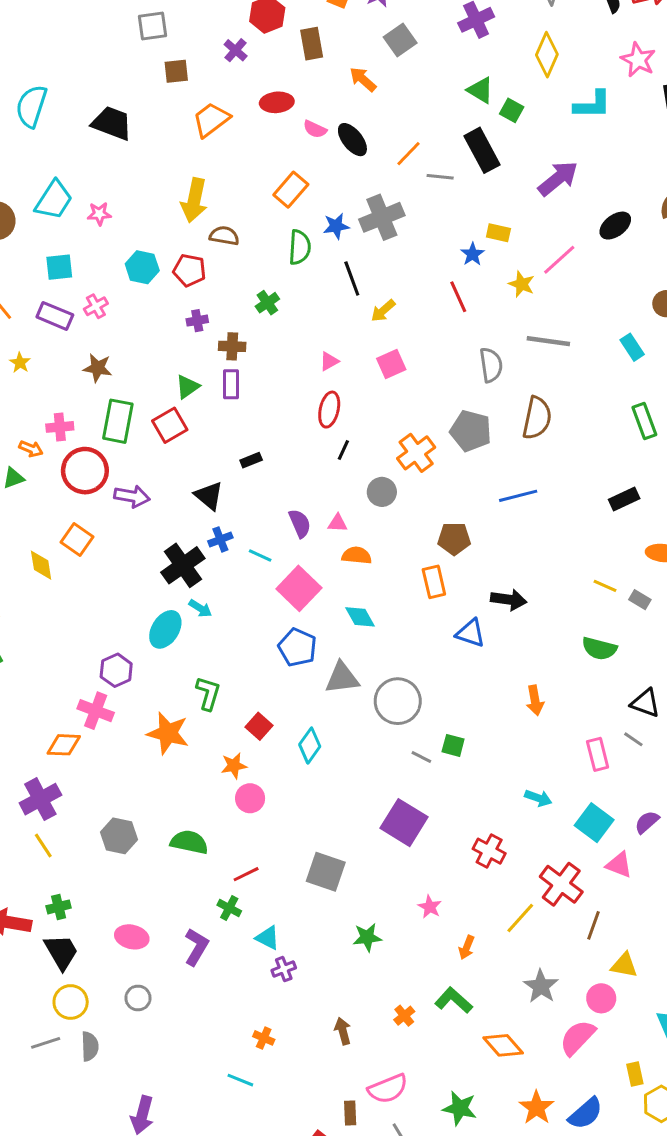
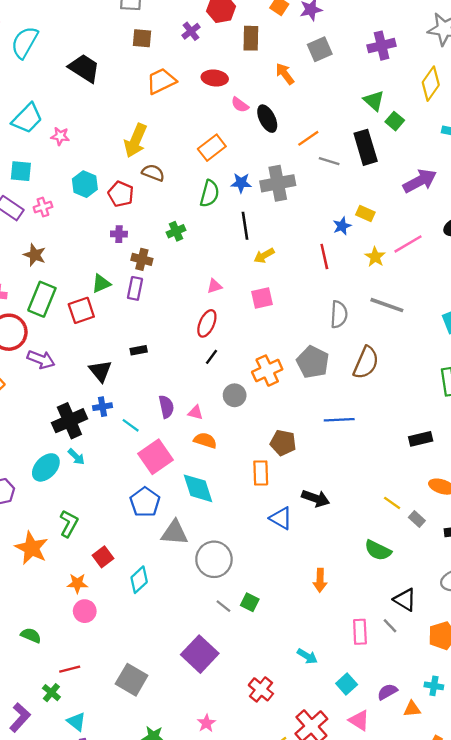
cyan diamond: (360, 617) -> (198, 488), size x1.4
cyan square: (594, 823) -> (347, 684), size x0.7
green semicircle: (189, 842) -> (31, 635), size x0.7

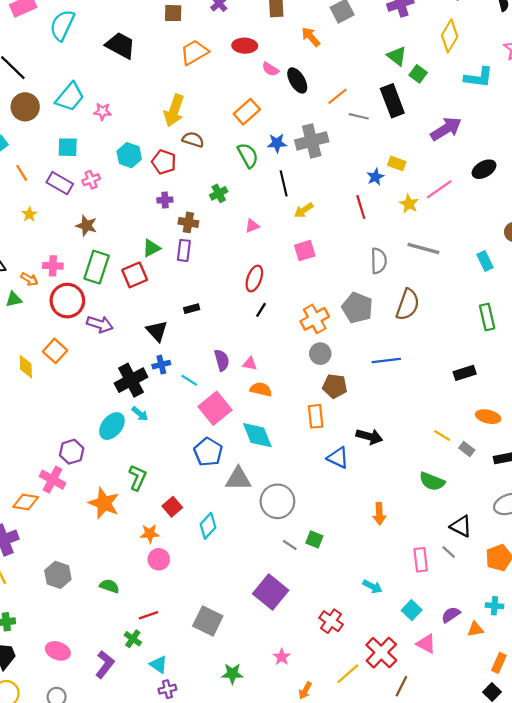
green semicircle: (210, 194) -> (248, 155), turned -40
pink triangle: (214, 286) -> (252, 226), moved
gray circle: (235, 395) -> (320, 354), moved

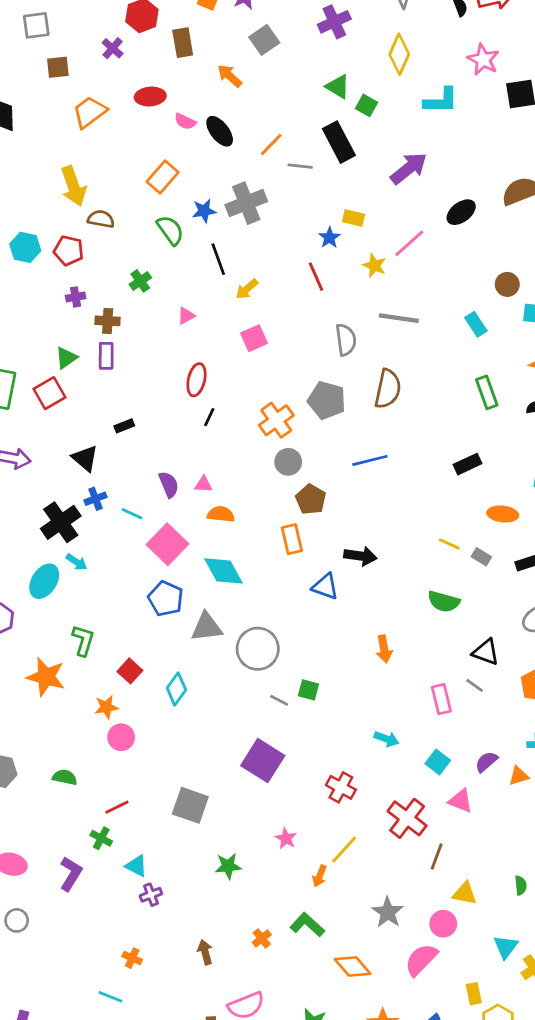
yellow arrow: (174, 110) -> (73, 186), turned -32
brown pentagon: (335, 386) -> (311, 499), turned 30
yellow line: (348, 674) -> (344, 849), moved

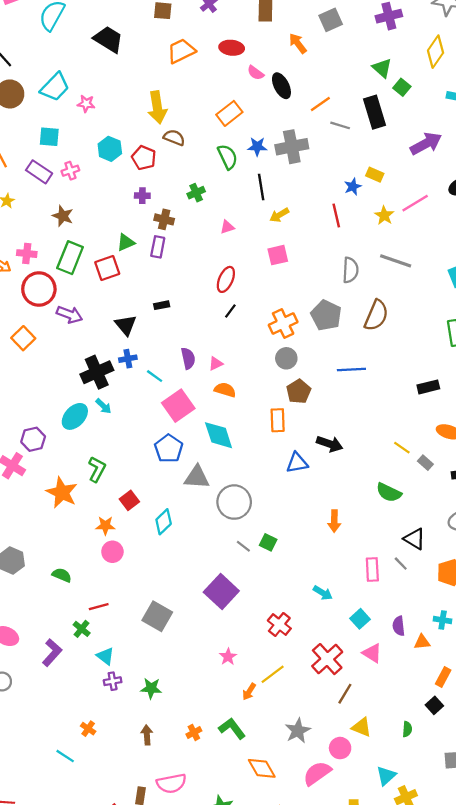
pink triangle: (203, 484) -> (216, 364), turned -40
blue triangle: (325, 587) -> (297, 463), turned -40
purple semicircle: (486, 762) -> (399, 626), turned -66
green star: (228, 866) -> (151, 688), moved

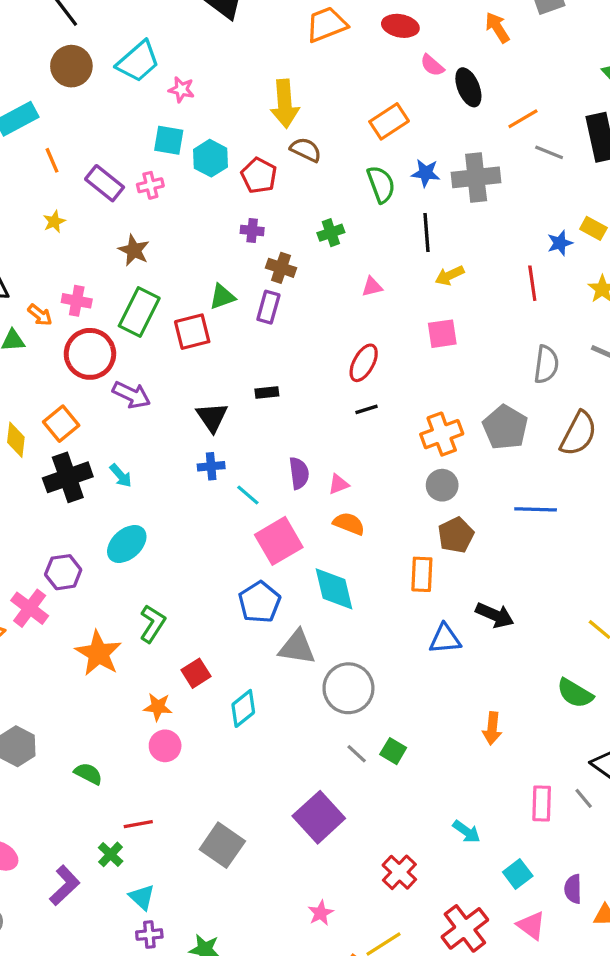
cyan square: (49, 137) -> (169, 140), moved
black line: (230, 311) -> (366, 409), turned 32
black cross: (97, 372) -> (68, 477), moved
cyan arrow: (103, 406) -> (121, 476), moved

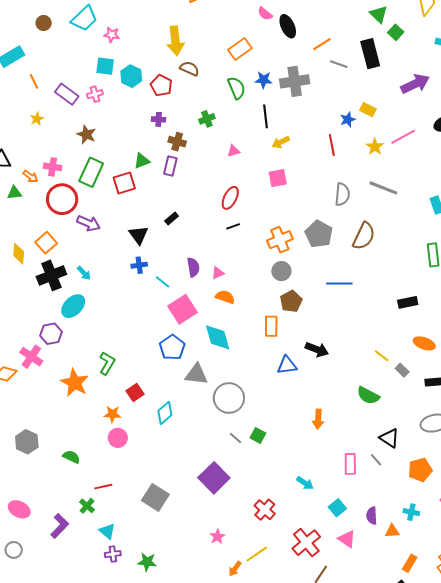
brown circle: (71, 66) -> (44, 23), size x0.6
black rectangle: (267, 392) -> (172, 218), turned -32
cyan ellipse: (127, 544) -> (73, 306), moved

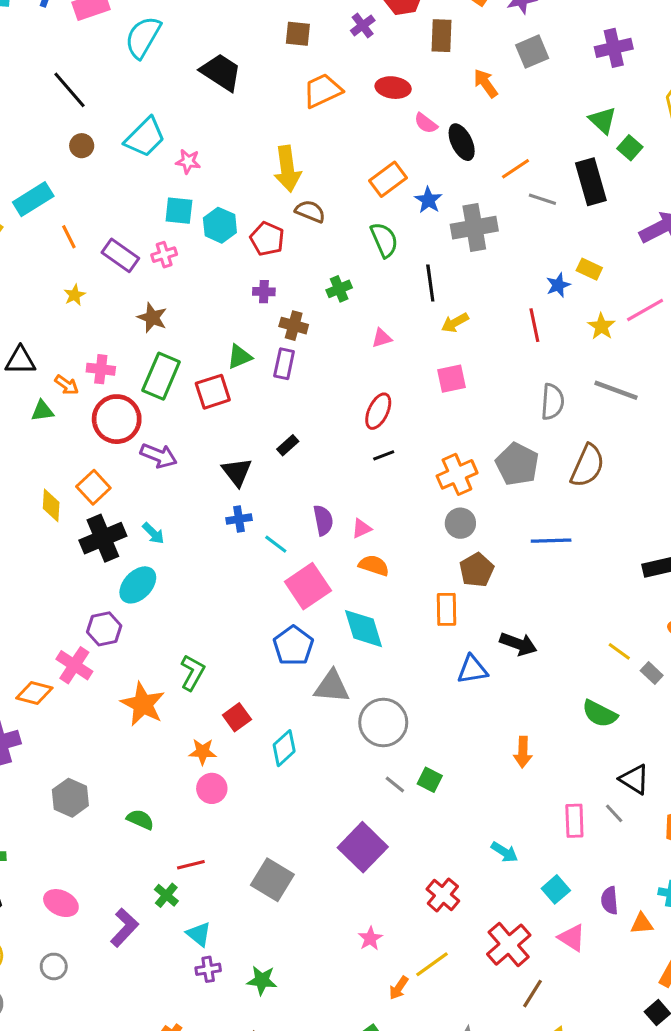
blue star: (264, 80) -> (428, 200), moved, turned 30

